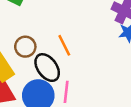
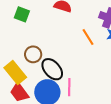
orange line: (64, 45) -> (88, 37), moved

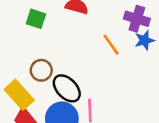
green square: (22, 14) -> (36, 19), moved

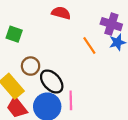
green square: (36, 19) -> (14, 34), moved

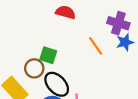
green square: (14, 34) -> (48, 55), moved

